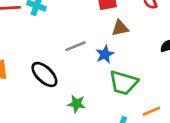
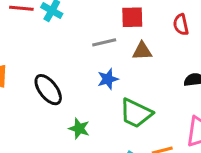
gray line: (76, 46) -> (104, 42), moved
blue star: (105, 54) -> (108, 79), moved

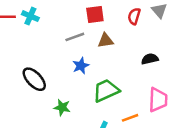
red semicircle: (181, 25) -> (134, 16), turned 35
green trapezoid: (136, 113) -> (106, 91), turned 136

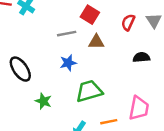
red square: (95, 15) -> (90, 15), turned 30
black semicircle: (150, 59) -> (141, 57), moved

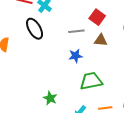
black ellipse: (20, 69) -> (35, 29), moved
green star: (43, 101) -> (50, 98), moved

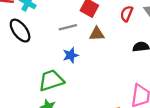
green trapezoid: (91, 81) -> (51, 80), moved

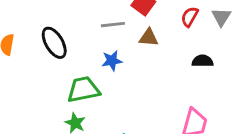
black ellipse: (20, 31) -> (54, 43), moved

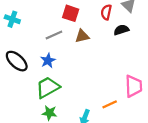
blue star: (112, 61) -> (48, 61), moved
black semicircle: (202, 61) -> (121, 30), moved

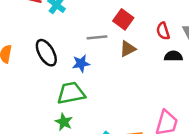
red semicircle: (106, 12) -> (163, 31), turned -48
brown triangle: (82, 36) -> (128, 49), turned -32

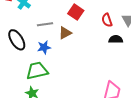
gray line: (97, 37) -> (45, 24), moved
brown triangle: (128, 49) -> (65, 33), moved

